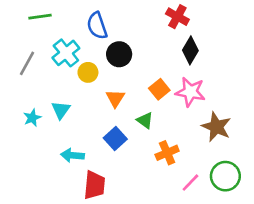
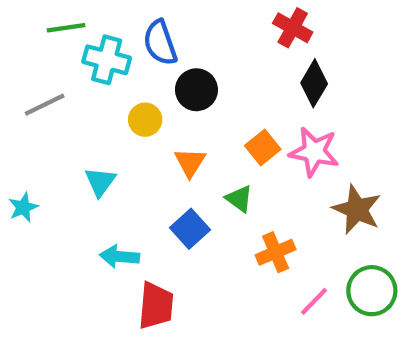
cyan cross: (66, 53) -> (107, 60), moved, turned -36
gray line: (27, 63) -> (45, 105), turned 35
cyan star: (32, 118) -> (23, 207), moved

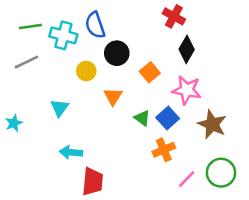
green line: (66, 28) -> (30, 26), moved
orange square: (263, 147) -> (150, 72), moved
blue square: (190, 229) -> (168, 118), moved

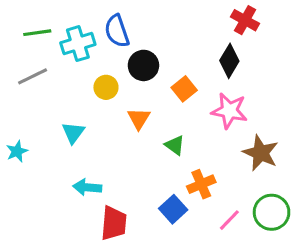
red cross: (174, 16) -> (245, 20), moved
cyan cross: (63, 35) -> (78, 44), turned -32
blue square: (168, 118) -> (173, 209), moved

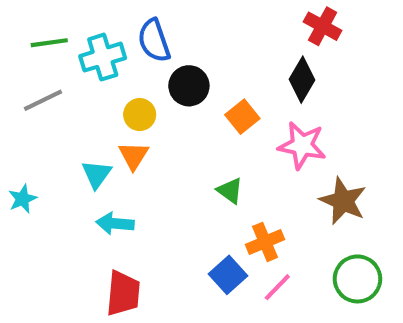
orange triangle: (139, 119) -> (133, 156), moved
cyan arrow: (87, 187) -> (115, 223), moved
pink line: (229, 220) -> (277, 287), moved
red trapezoid: (114, 223) -> (123, 293), moved

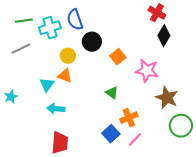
black diamond: (302, 80) -> (164, 36), moved
orange triangle: (133, 156) -> (65, 76), turned -42
green circle: (357, 279) -> (181, 126), moved

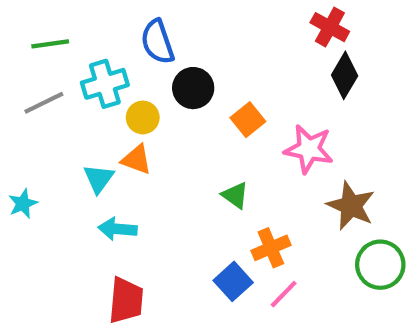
cyan cross: (50, 28) -> (105, 84), moved

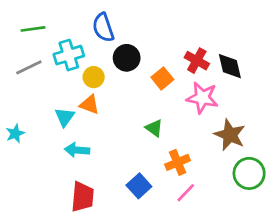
red cross: (330, 27) -> (197, 61), moved
black diamond: (345, 75) -> (230, 66), moved, turned -44
blue square: (233, 281) -> (139, 186), moved

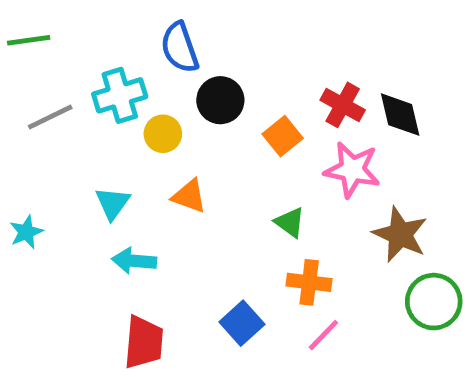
green line: (33, 29) -> (29, 40), moved
orange triangle: (89, 105) -> (189, 196), moved
green triangle: (154, 128) -> (290, 222), moved
orange cross: (178, 162) -> (309, 282), turned 30

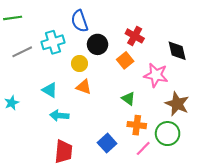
red cross: (343, 105) -> (135, 36), moved
yellow circle: (163, 134) -> (79, 64), moved
cyan triangle: (113, 203) -> (50, 90), turned -35
green circle: (434, 302) -> (168, 134), moved

